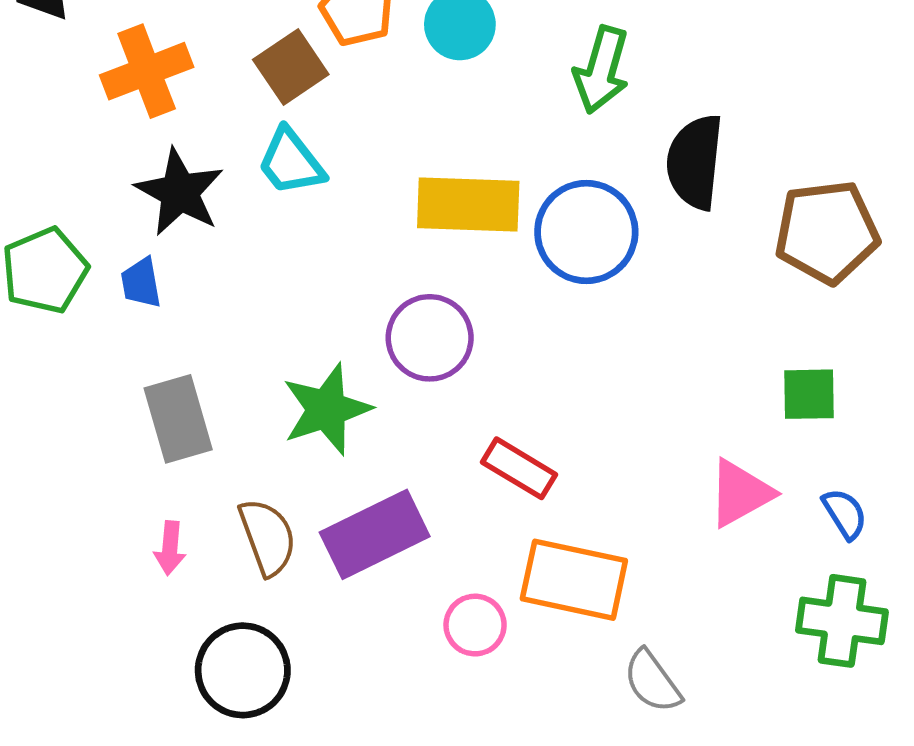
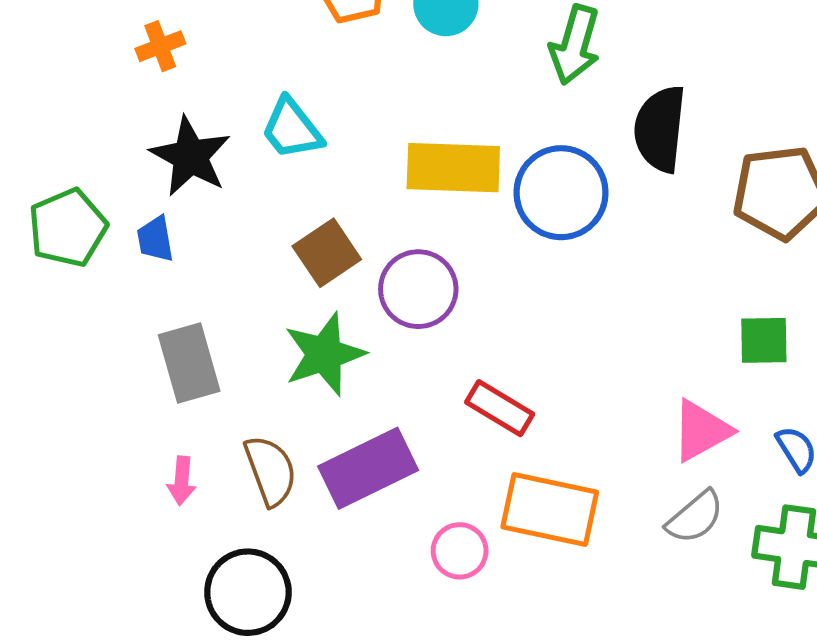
brown square: (291, 67) -> (327, 253), moved
orange cross: (147, 71) -> (160, 46), size x0.6
gray semicircle: (652, 681) -> (695, 517), moved, turned -94

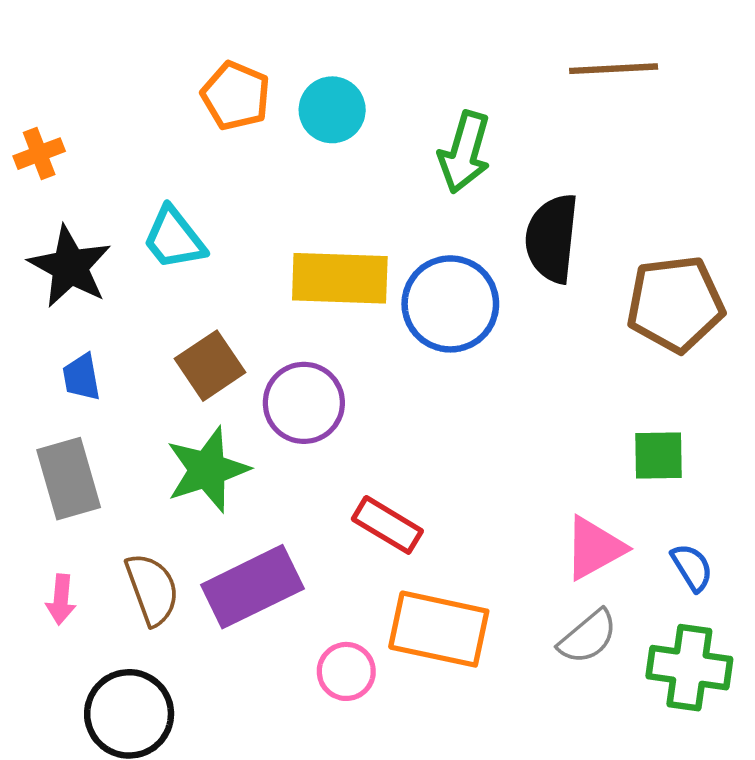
blue trapezoid: (155, 239) -> (82, 377), moved

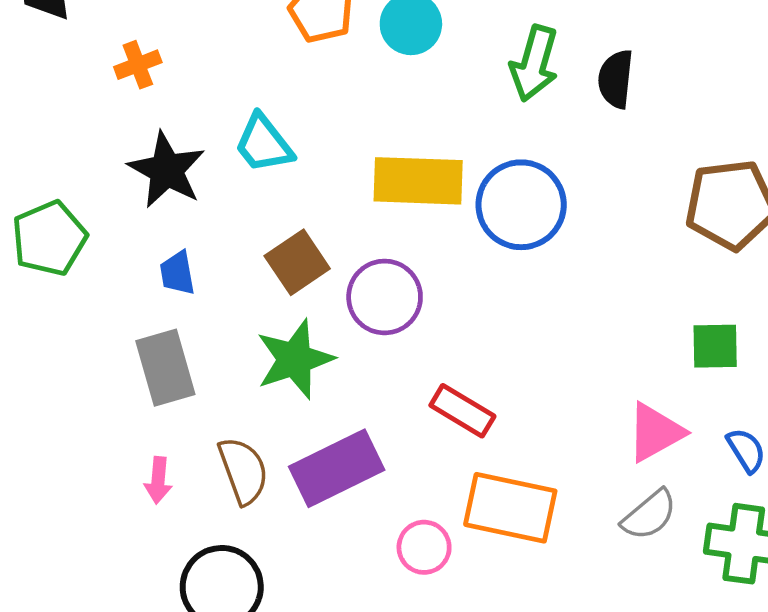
black semicircle: (552, 238) -> (616, 79), moved, size x0.7

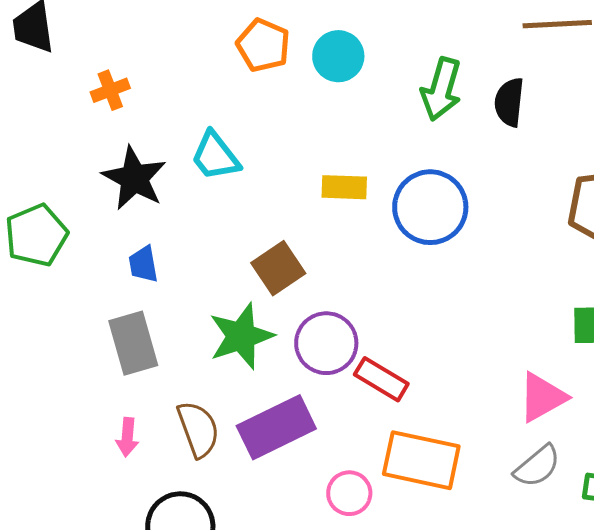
yellow rectangle: (418, 181) -> (344, 187), size x0.6
brown square: (297, 262) -> (278, 268), moved
purple circle: (385, 297) -> (326, 343), moved

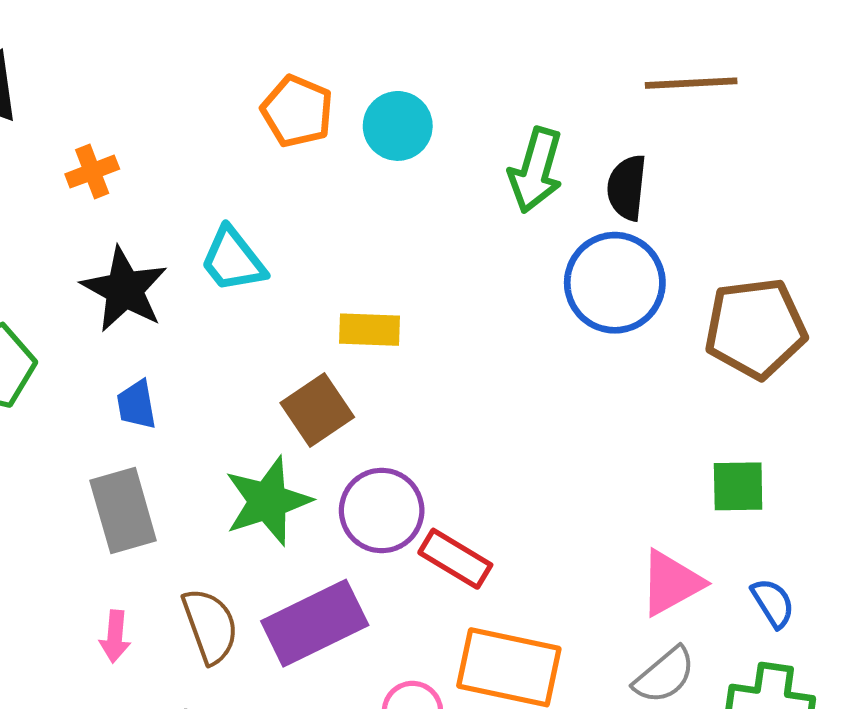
yellow rectangle: (344, 187) -> (370, 330), moved
blue circle: (430, 207) -> (615, 283), moved

